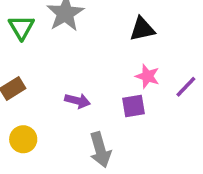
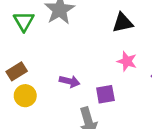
purple square: (133, 106) -> (105, 94), moved
yellow circle: (23, 139) -> (25, 96), moved

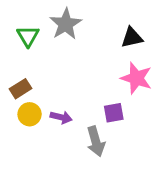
pink star: (127, 61) -> (136, 78), size x1.5
purple arrow: (70, 81) -> (61, 117), moved

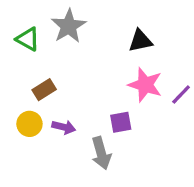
green triangle: (28, 36) -> (28, 39), turned -30
brown rectangle: (20, 89) -> (44, 90), moved

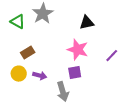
pink star: (145, 85) -> (78, 50), moved

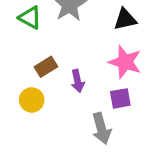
black triangle: (87, 23) -> (125, 19), moved
purple arrow: (40, 76) -> (78, 81), moved, turned 64

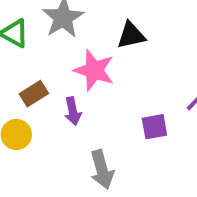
pink star: (125, 62) -> (94, 70), moved
purple square: (120, 98) -> (154, 127), moved

